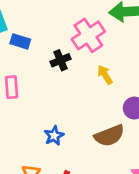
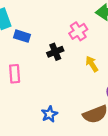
pink cross: (88, 35) -> (78, 31), size x0.7

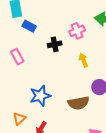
pink rectangle: (15, 74) -> (17, 57), turned -35
blue star: (49, 114) -> (40, 96), size x1.5

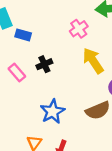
black cross: (55, 44) -> (44, 64), moved
yellow arrow: (83, 60) -> (93, 61), size x1.6

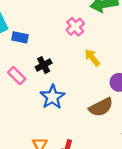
yellow arrow: (93, 61) -> (92, 58), size x0.7
blue star: (53, 112) -> (52, 97), moved

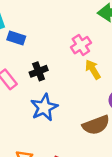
pink cross: (75, 27) -> (81, 45), moved

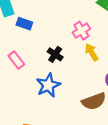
black cross: (39, 71) -> (55, 54), moved, turned -35

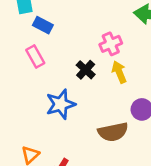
black cross: (55, 54) -> (86, 70), moved
pink rectangle: (16, 60) -> (35, 57), moved

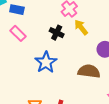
brown semicircle: (113, 132) -> (89, 71), turned -145

